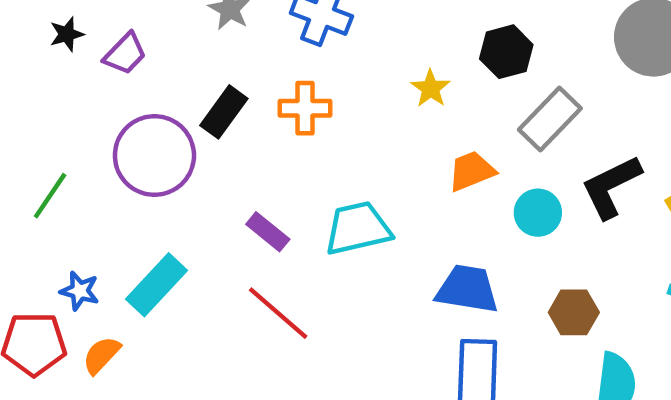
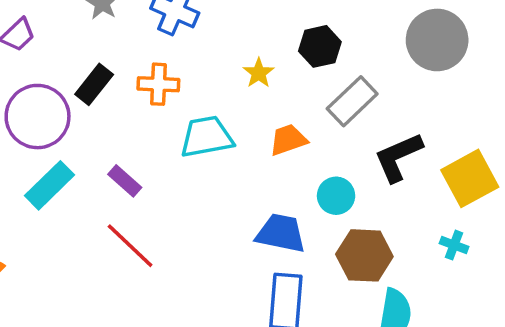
cyan circle: (538, 213) -> (336, 196), moved
cyan trapezoid: (358, 228) -> (207, 137), moved
cyan rectangle: (156, 285) -> (50, 185), moved
brown hexagon: (574, 312) -> (364, 255), size x1.4

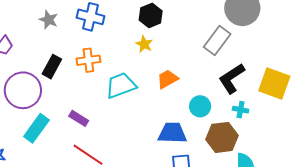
black hexagon: (320, 46) -> (151, 15), moved
gray rectangle: (352, 101) -> (217, 40), moved
yellow square: (470, 178) -> (274, 83), turned -32
cyan cross: (454, 245) -> (241, 110), moved

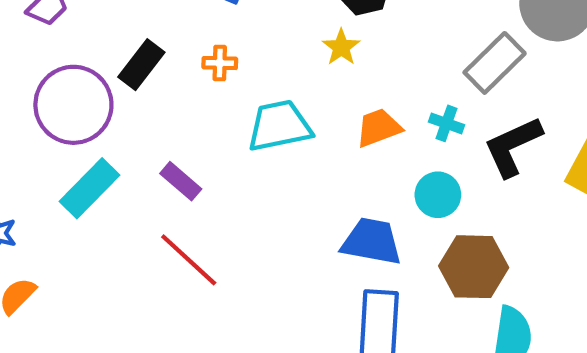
orange cross: (88, 60) -> (220, 63), size x0.7
cyan cross: (241, 110) -> (446, 123), moved

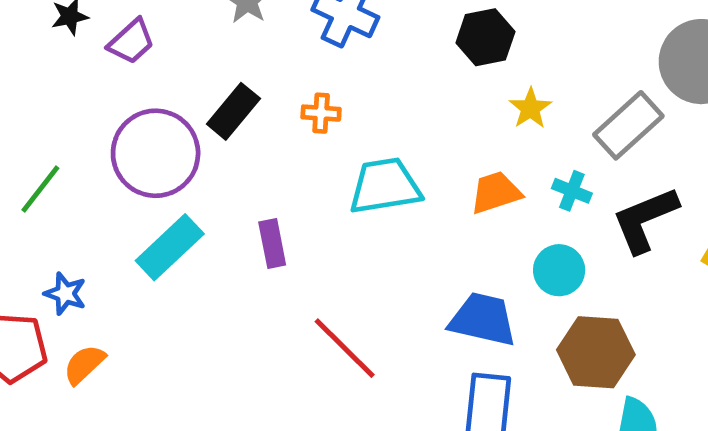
yellow star: (341, 47) -> (530, 108), moved
purple rectangle: (181, 181) -> (272, 243), turned 36
red line: (189, 260) -> (345, 348), moved

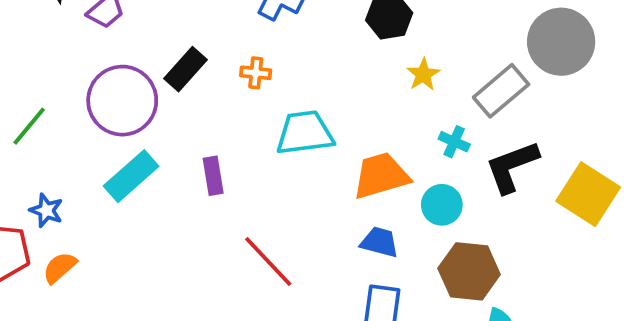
orange trapezoid: (496, 193) -> (381, 176), moved, size x1.4
blue trapezoid: (483, 319) -> (380, 242), size x0.7

